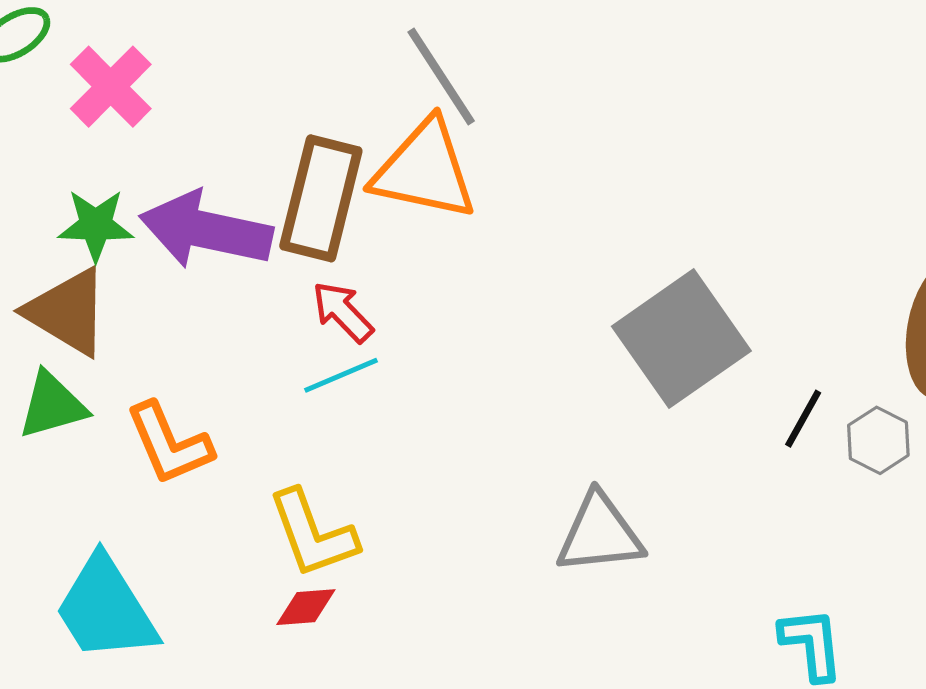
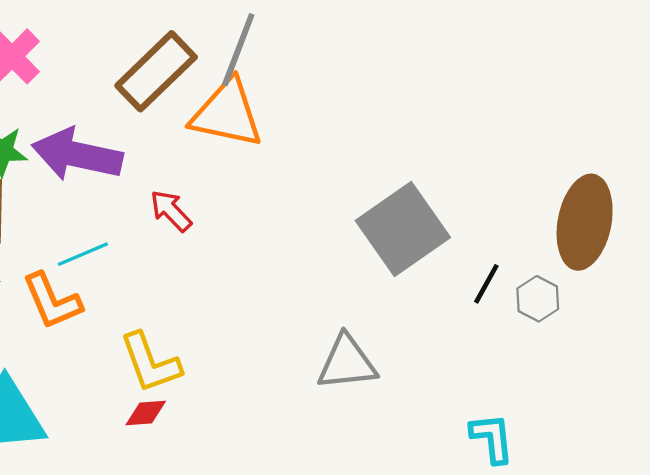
gray line: (441, 77) -> (238, 50), turned 54
brown rectangle: (321, 198) -> (156, 71), moved, turned 32
cyan line: (341, 375) -> (83, 254), moved

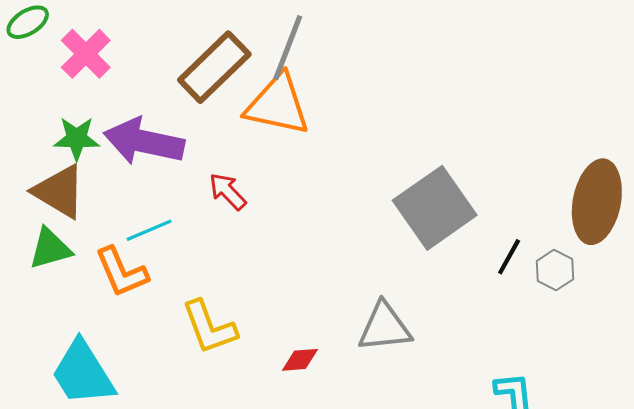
red diamond: (146, 413) -> (300, 360), moved

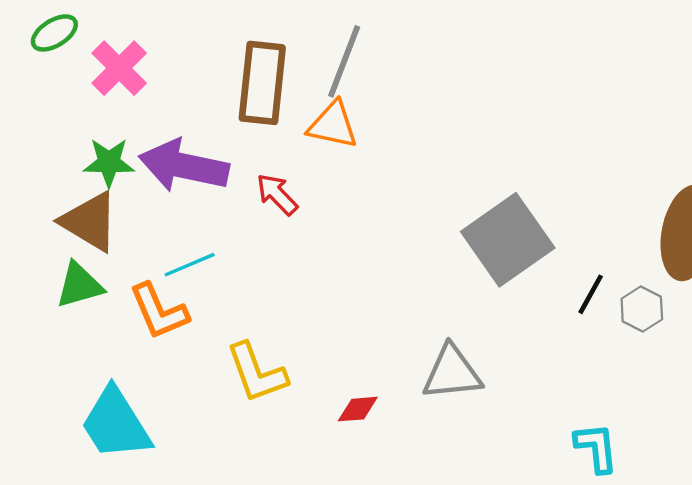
brown rectangle: (214, 67) -> (262, 83), turned -40
orange triangle: (278, 105) -> (333, 125), size x0.7
red arrow: (228, 192) -> (277, 194), moved

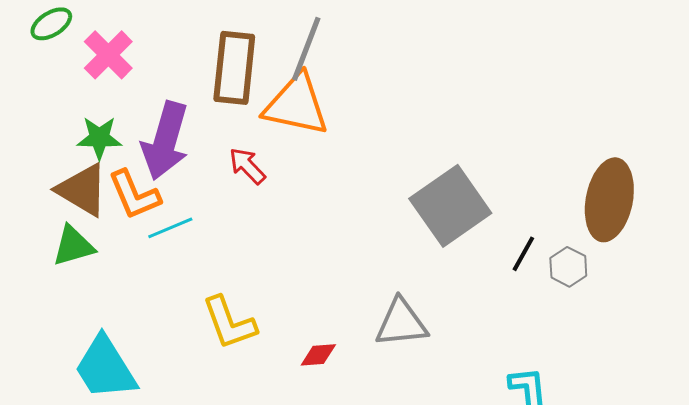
orange triangle: (333, 125) -> (296, 105), size x1.5
purple arrow: (184, 166) -> (165, 141), turned -86
orange L-shape: (159, 311) -> (134, 195), moved

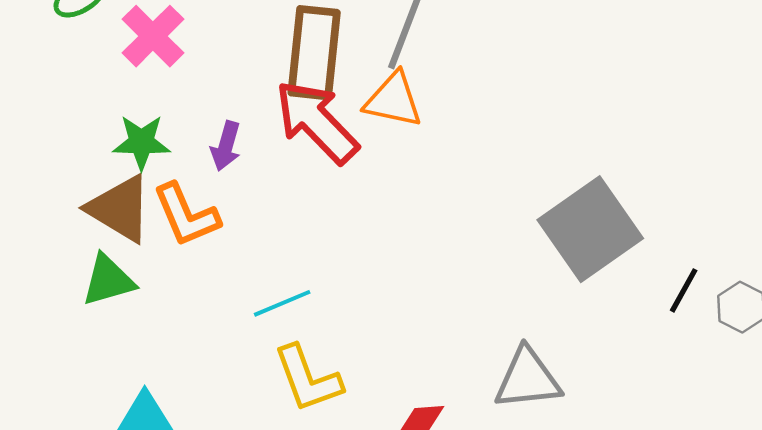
orange triangle: (296, 105) -> (393, 100), size x0.7
purple arrow: (165, 141) -> (226, 146), size x0.5
red arrow: (247, 166) -> (317, 122), moved, size x1.8
cyan line: (170, 228) -> (282, 303), moved

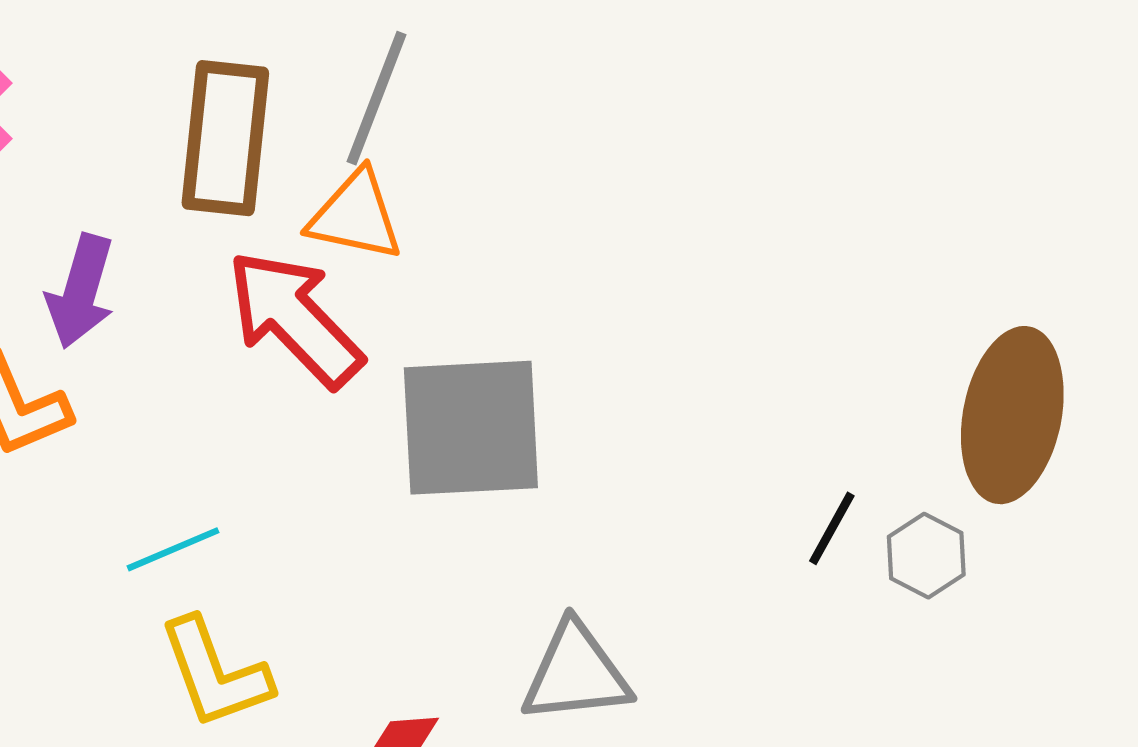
red arrow: (317, 122) -> (295, 319), moved
purple arrow: (226, 146) -> (81, 291), size x1.4
gray square: (590, 229) -> (471, 428), moved, turned 32

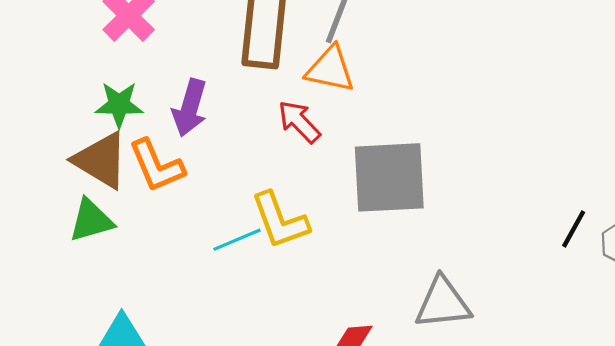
red arrow: (295, 319) -> (299, 122), size x0.6
yellow L-shape: (215, 673) -> (280, 220), moved

